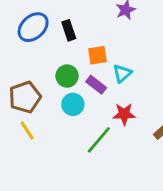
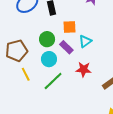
yellow line: (27, 131) -> (26, 74), moved
green line: (99, 140) -> (53, 81), moved

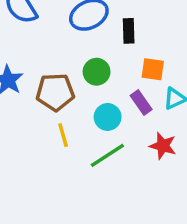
green circle: (47, 39) -> (97, 72), moved

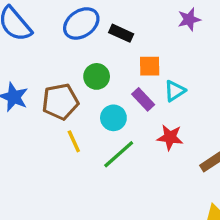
black rectangle: (129, 31) -> (121, 33), turned -55

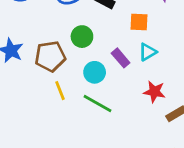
orange square: (150, 66) -> (139, 22), moved
red star: (170, 137) -> (154, 92), moved
green line: (119, 154) -> (98, 103), turned 68

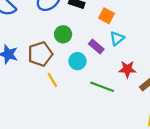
orange square: (139, 22) -> (106, 16), turned 35
green line: (98, 103) -> (102, 87), moved

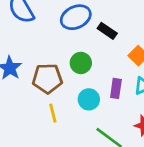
purple rectangle: (96, 46) -> (116, 88), turned 42

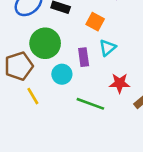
green circle: (81, 63) -> (45, 43), size x1.5

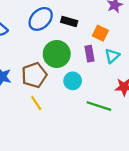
purple rectangle: (84, 57) -> (89, 54), moved
yellow line: (33, 96) -> (36, 103), moved

